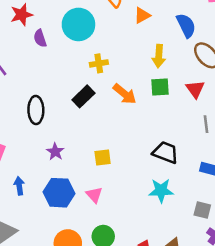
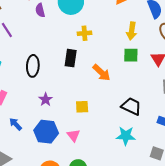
orange arrow: (125, 94) -> (102, 73), moved
black rectangle: (83, 96) -> (71, 58), turned -42
blue arrow: (19, 186) -> (16, 124), turned -40

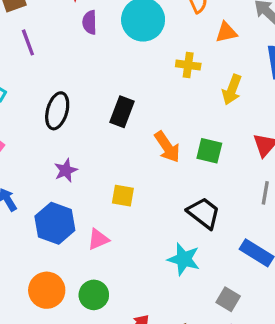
yellow cross: (85, 33) -> (188, 65), moved
green square: (131, 55) -> (209, 151), moved
pink triangle: (73, 135) -> (98, 239), turned 32

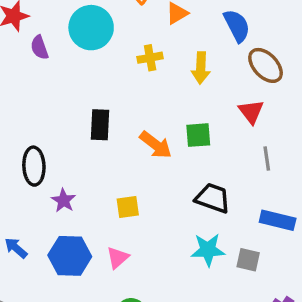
black ellipse: (57, 111) -> (34, 166), moved
gray square: (228, 299) -> (248, 260), moved

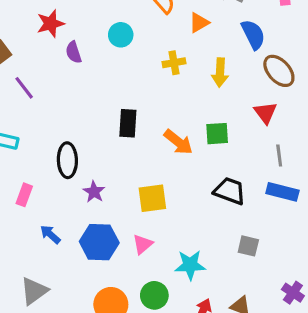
cyan circle: (91, 28) -> (121, 35), size x0.6
yellow square: (128, 207) -> (152, 198), size x1.4
blue rectangle: (278, 220) -> (282, 192), moved
cyan star: (208, 250) -> (190, 265), moved
gray square: (248, 260) -> (248, 246), moved

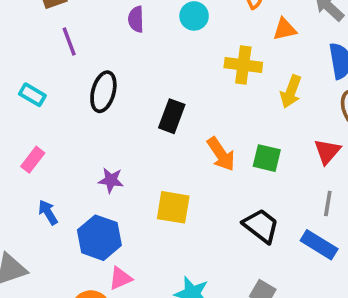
yellow cross: (174, 63) -> (243, 65), size x1.4
black ellipse: (67, 160) -> (103, 92), moved
purple star: (94, 192) -> (111, 180), turned 30
pink triangle: (143, 244) -> (120, 278), moved

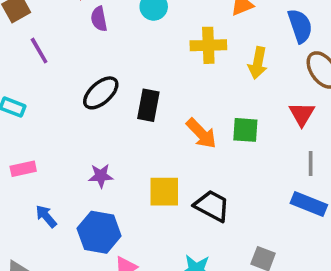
black ellipse: (103, 92) -> (101, 93), moved, turned 42
pink rectangle: (33, 160) -> (23, 169), turned 50
black trapezoid: (261, 226) -> (212, 206), moved

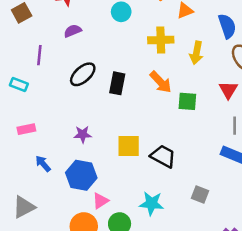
purple semicircle: (99, 19) -> (73, 31), moved, turned 78
purple line: (39, 51) -> (39, 55), moved, turned 36
orange arrow: (201, 133) -> (161, 82), moved

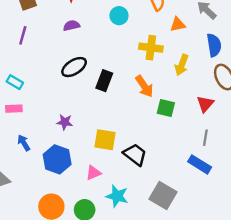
purple line: (39, 55) -> (23, 35), moved
cyan rectangle: (19, 84) -> (15, 82), moved
gray square: (200, 195) -> (163, 196), size x1.6
pink triangle: (100, 201) -> (93, 173), moved

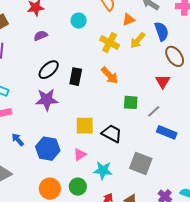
yellow cross: (151, 48) -> (110, 42), turned 30
yellow arrow: (182, 65) -> (138, 40), moved, turned 30
green square: (166, 108) -> (131, 102), moved
purple star: (65, 122) -> (47, 100), moved, size x1.6
gray line: (205, 138) -> (154, 111), moved, turned 48

